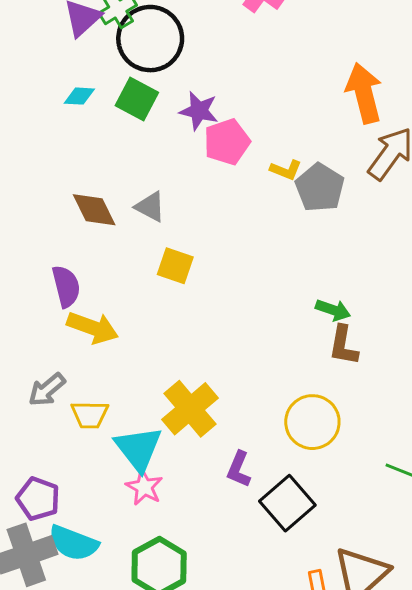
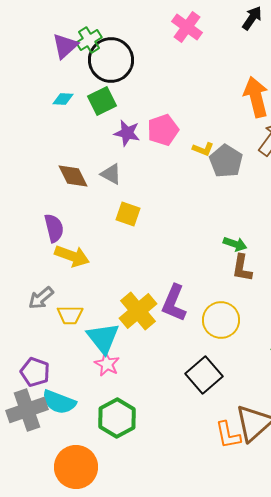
green square: (137, 99) -> (102, 101), turned 36
purple star: (199, 111) -> (127, 133), moved
purple L-shape: (239, 469) -> (174, 303), moved, size x1.5

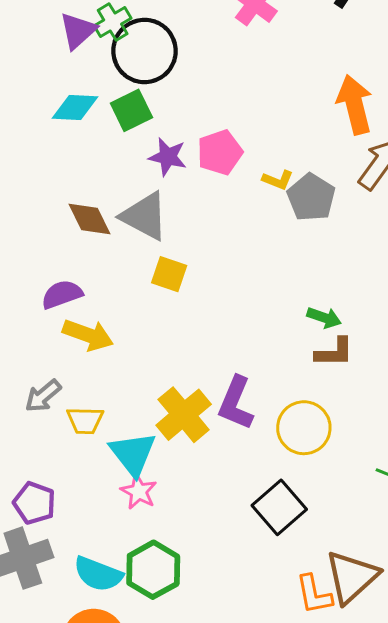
cyan diamond: (63, 99) -> (75, 107), size x1.5
gray triangle: (111, 174) -> (144, 216), size x1.6
purple semicircle: (54, 228) -> (62, 294), turned -96
brown L-shape: (242, 268) -> (334, 352), turned -100
cyan semicircle: (59, 402) -> (98, 574), moved

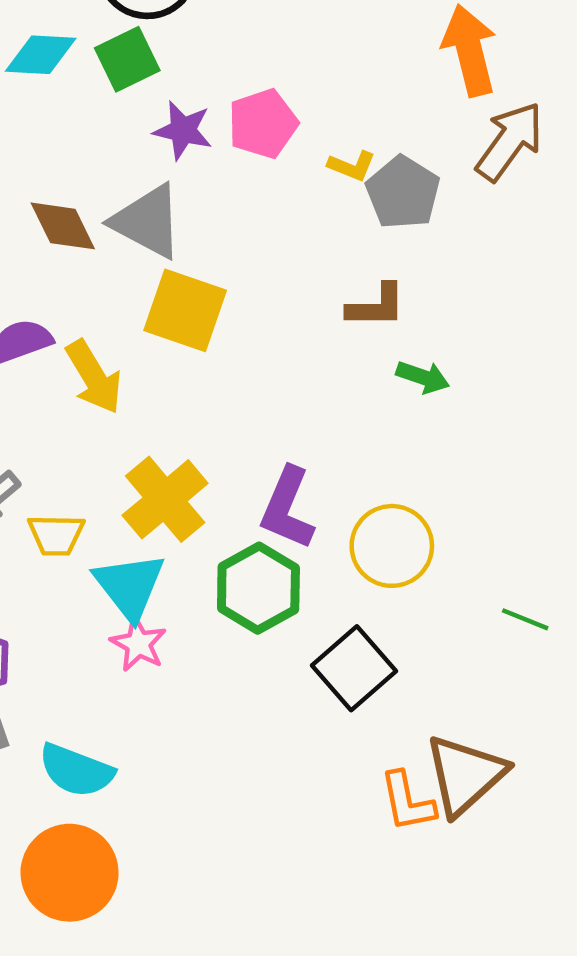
yellow square: (169, 274) -> (185, 310), size x1.5
yellow arrow: (88, 335) -> (94, 377), moved, turned 39
brown L-shape: (334, 352) -> (376, 306), moved
yellow cross: (184, 415) -> (165, 499), moved
green hexagon: (153, 570) -> (258, 588), moved

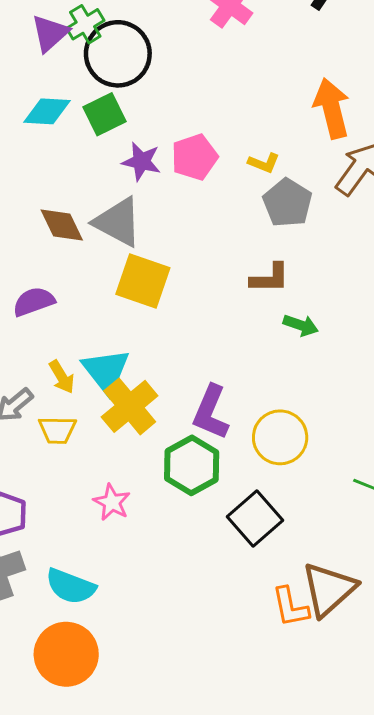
yellow L-shape: (352, 166) -> (264, 163), moved
yellow arrow: (94, 377) -> (62, 377), moved, size x0.7
cyan triangle: (130, 586) -> (106, 371), moved

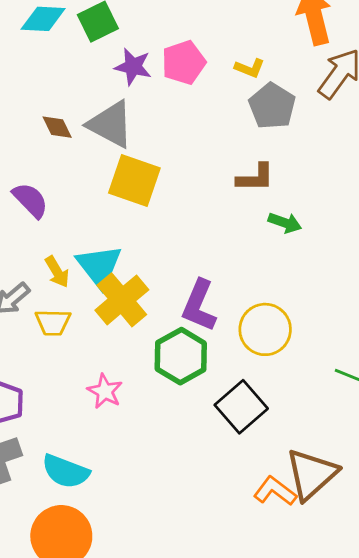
brown diamond: (62, 225) -> (57, 127), size x0.7
purple semicircle: (34, 302) -> (30, 200), turned 66
orange L-shape: (290, 607) -> (275, 491), turned 138

